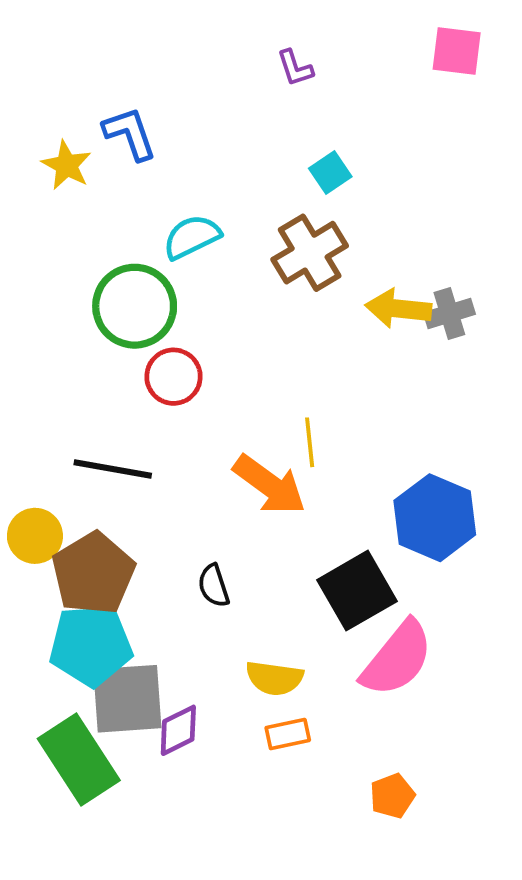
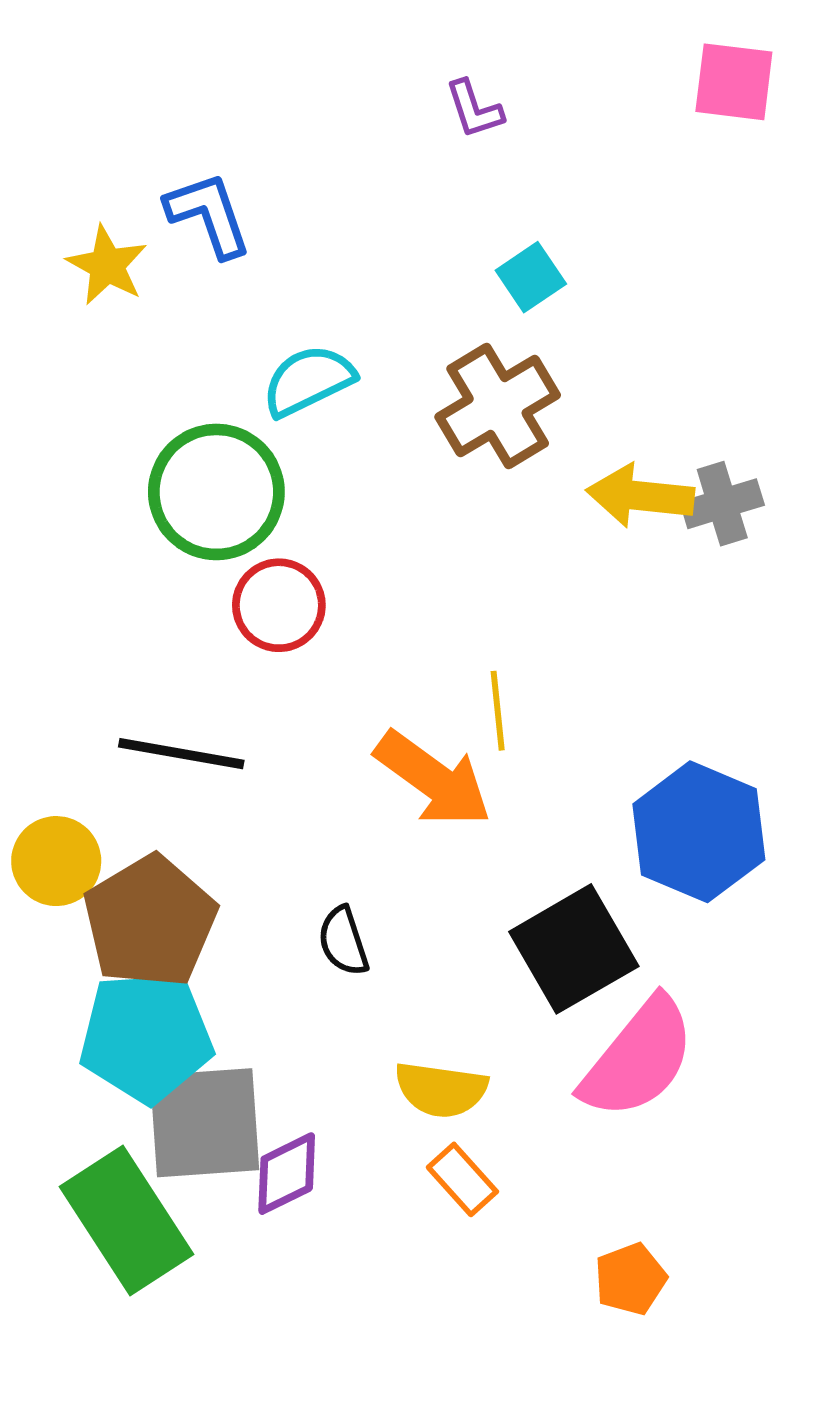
orange rectangle: (288, 734) -> (462, 1179), turned 60

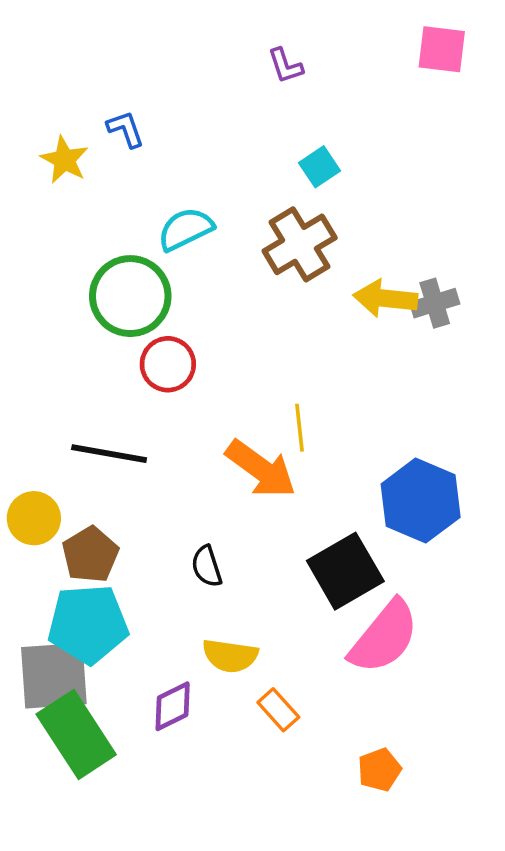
blue L-shape: (209, 215) -> (126, 129), size x0.7
brown pentagon: (150, 922) -> (90, 555), size x0.7
yellow semicircle: (441, 1090) -> (230, 656), moved
gray square: (205, 1123) -> (54, 676), moved

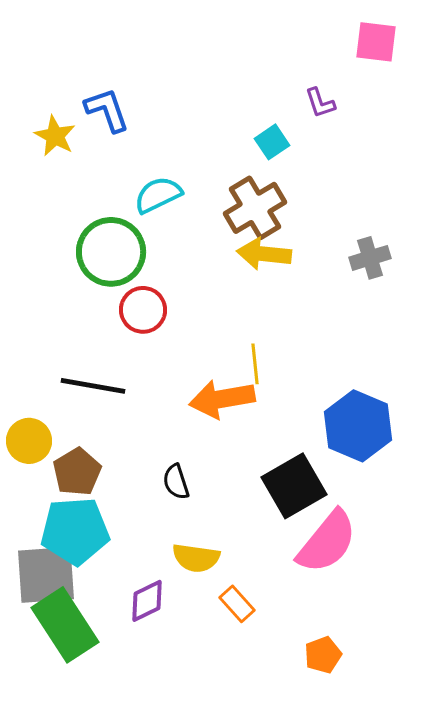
purple L-shape: (285, 66) -> (320, 103), moved
blue L-shape: (126, 129) -> (107, 110), size x1.4
yellow arrow: (385, 298) -> (264, 254), moved
orange arrow: (261, 469) -> (222, 399), turned 134

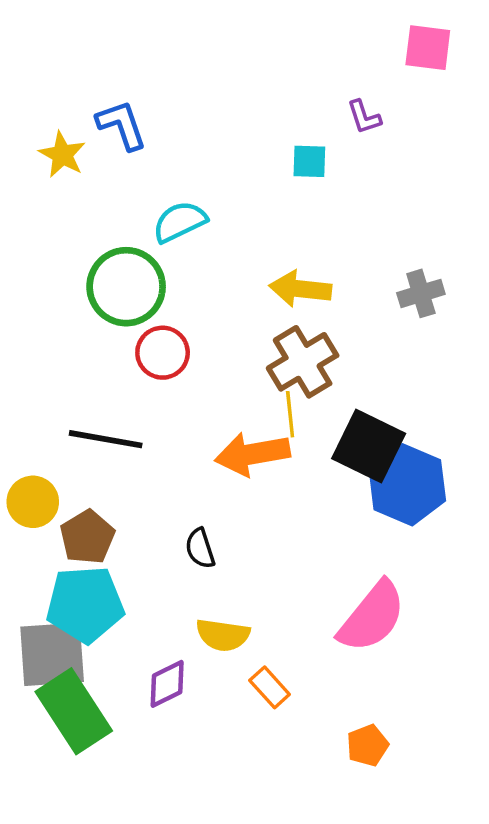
cyan square: (272, 142) -> (309, 161), turned 36
brown cross: (255, 208) -> (303, 362), moved
black square: (294, 486) -> (369, 446), moved, turned -34

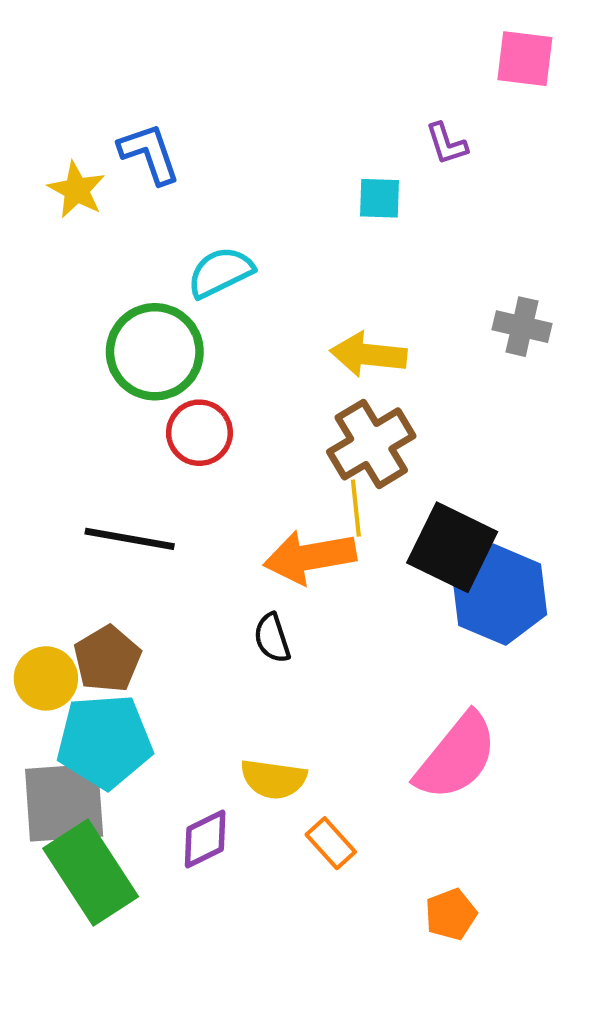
gray cross: (421, 293) -> (522, 327), moved, turned 30
yellow circle: (33, 502) -> (46, 678), moved
black semicircle: (200, 548) -> (272, 638), moved

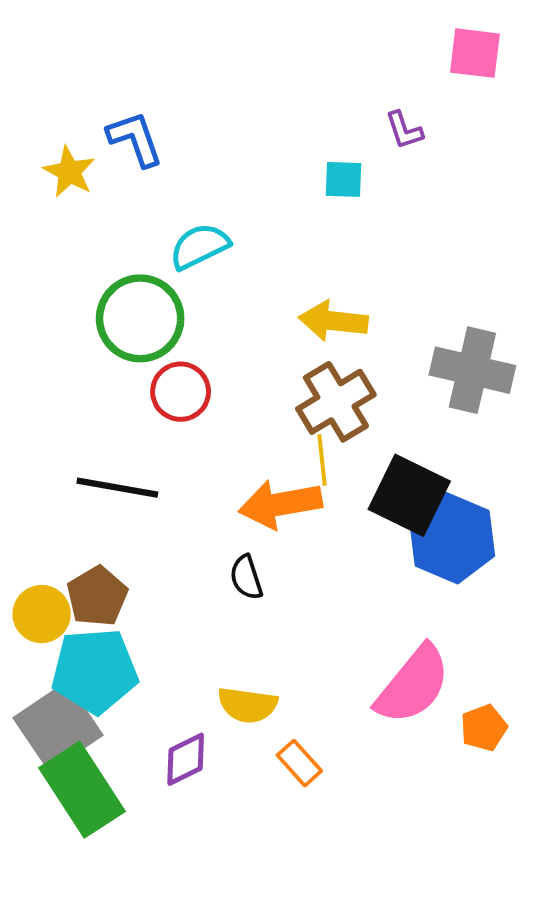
gray cross: (522, 327) -> (472, 370), moved, size x1.6
gray square: (64, 803) -> (58, 726), turned -30
orange pentagon: (451, 914) -> (484, 728), moved

